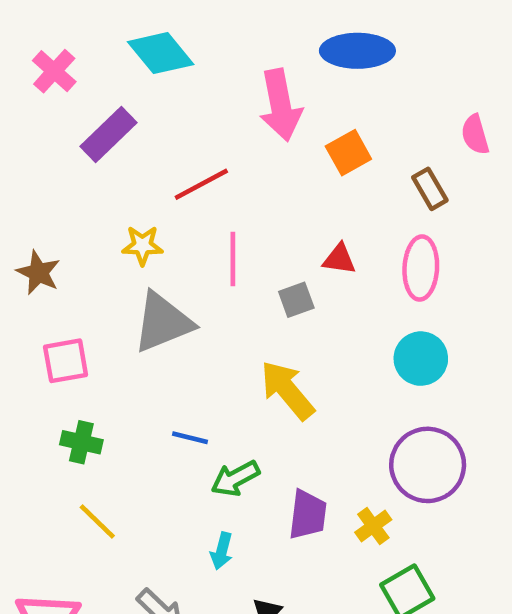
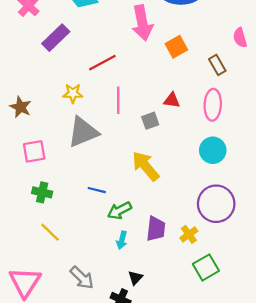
cyan arrow: (222, 551) -> (122, 240), moved

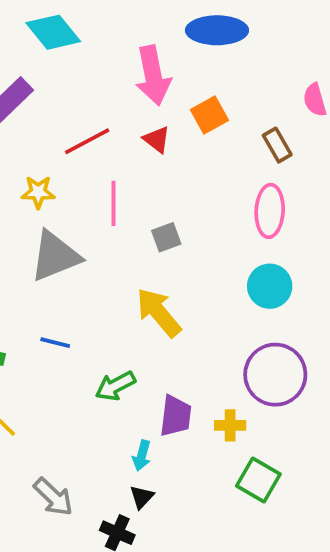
red triangle: (172, 100) -> (157, 139), moved, turned 30
blue line: (97, 190) -> (55, 343), moved
yellow cross: (189, 234) -> (230, 425), turned 36
cyan arrow: (122, 240) -> (142, 456), moved
green square: (206, 267) -> (258, 480), turned -30

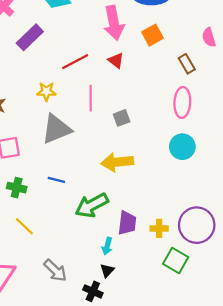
orange square: (209, 115) -> (152, 35), moved
yellow arrow: (159, 313) -> (117, 162), turned -56
purple circle: (275, 375) -> (197, 225), moved
green arrow: (115, 386) -> (92, 205), size x1.4

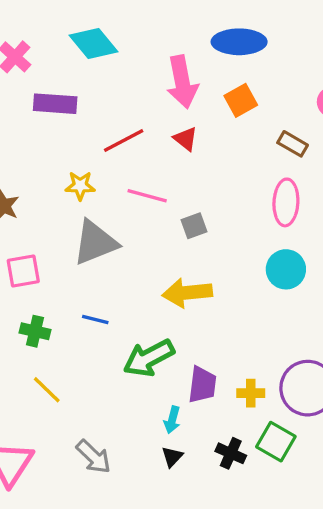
purple rectangle: (30, 37) -> (55, 104), turned 48
brown rectangle: (187, 64) -> (293, 144), turned -30
pink line: (91, 98) -> (147, 196), turned -75
black cross: (93, 291) -> (231, 453), moved

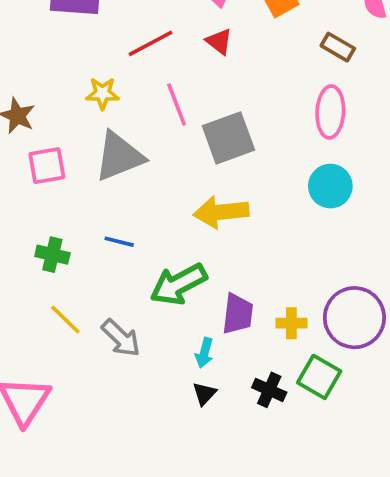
pink line: (147, 196) -> (177, 105), turned 54
gray square: (194, 226) -> (228, 138), size x1.8
pink square: (23, 271) -> (47, 166), moved
gray arrow: (94, 457) -> (121, 338), moved

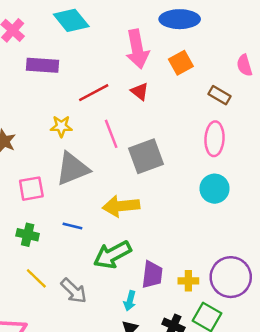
pink square: (47, 166) -> (31, 189), moved
yellow arrow: (221, 212) -> (121, 206), moved

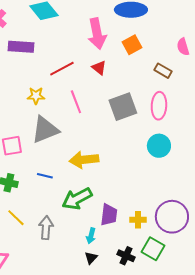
gray square: (146, 156) -> (123, 107), moved
gray arrow: (74, 291) -> (46, 228), turned -130

